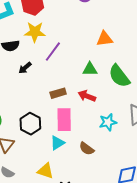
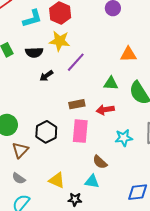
red arrow: (87, 96) -> (105, 110), turned -36
cyan triangle: (57, 143) -> (92, 182), moved, turned 35

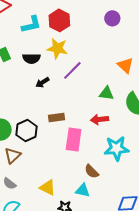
orange triangle: (128, 54) -> (125, 65), turned 42
brown rectangle: (77, 104) -> (56, 117), moved
black hexagon: (46, 132) -> (27, 131), moved
cyan star: (124, 138) -> (117, 148), size x1.4

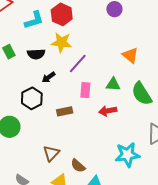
black hexagon: (27, 131) -> (32, 98), moved
pink rectangle: (74, 139) -> (85, 90), moved, size x0.7
cyan star: (117, 148) -> (127, 155), moved
brown triangle: (13, 156) -> (51, 153), moved
brown semicircle: (92, 171) -> (78, 166), moved

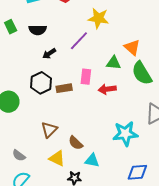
yellow star: (61, 42) -> (98, 18), moved
orange triangle: (130, 55) -> (132, 47), moved
pink rectangle: (85, 90) -> (86, 77), moved
black hexagon: (32, 98) -> (41, 83), moved

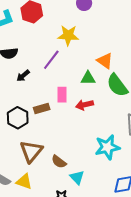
black hexagon: (41, 83) -> (18, 118), moved
brown triangle: (49, 130) -> (31, 151), size x1.4
yellow triangle: (57, 158) -> (24, 181), moved
cyan triangle: (92, 160) -> (77, 177), turned 42

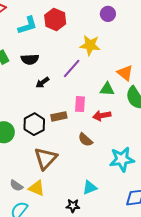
brown semicircle: (59, 162) -> (85, 140), moved
cyan triangle: (77, 177) -> (90, 188), turned 49

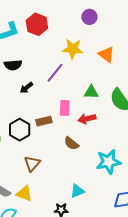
orange triangle: (125, 73) -> (106, 54), moved
brown triangle: (46, 158) -> (32, 164), size x0.7

